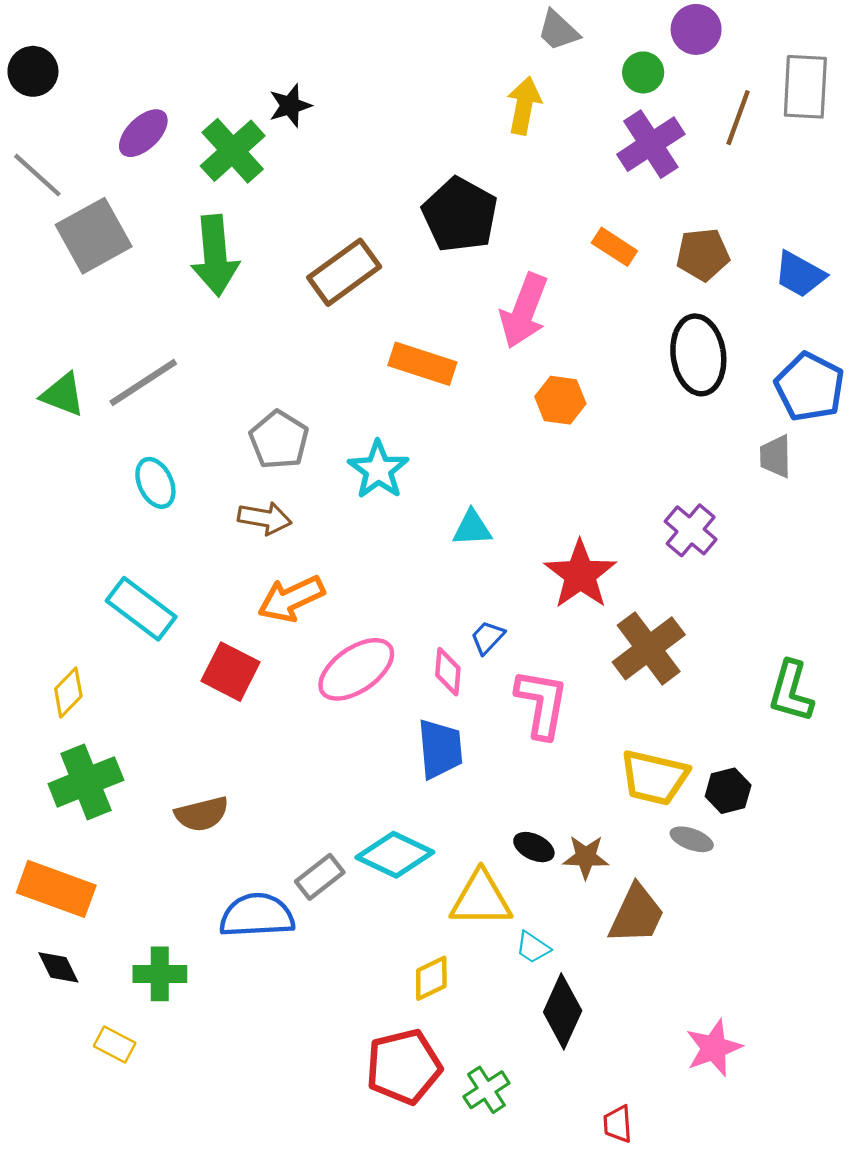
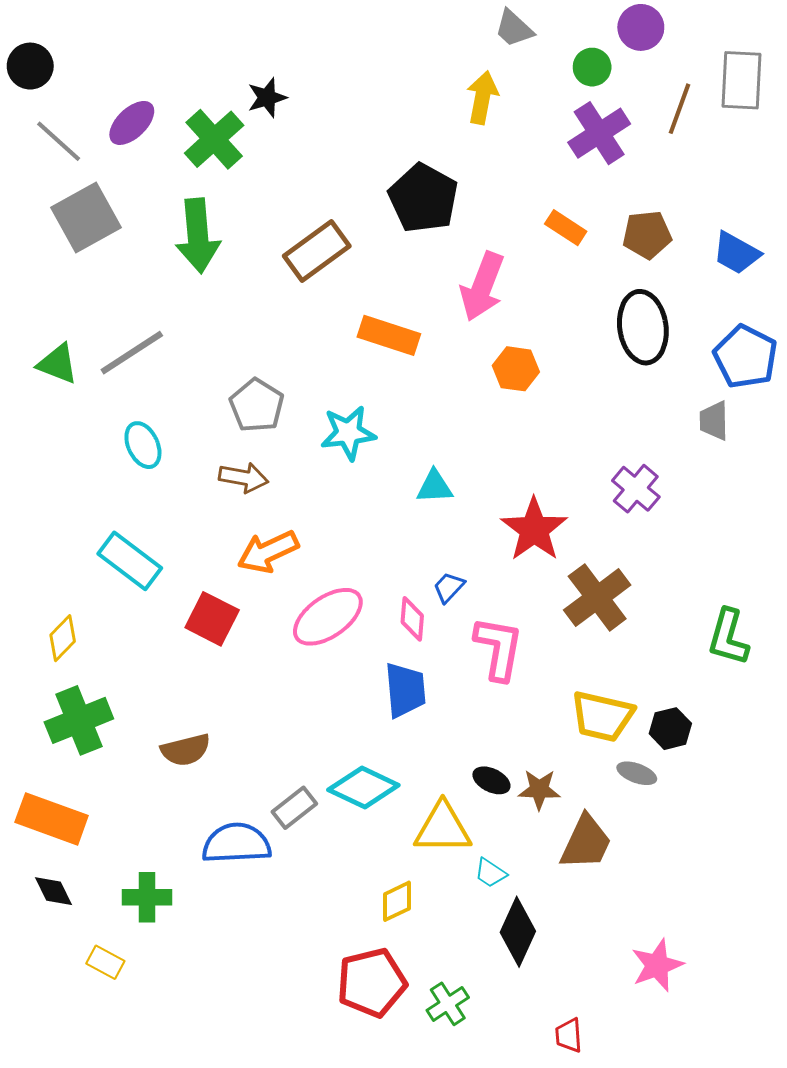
gray line: (37, 175) -> (59, 141), moved
cyan star: (378, 470) -> (348, 433), turned 30

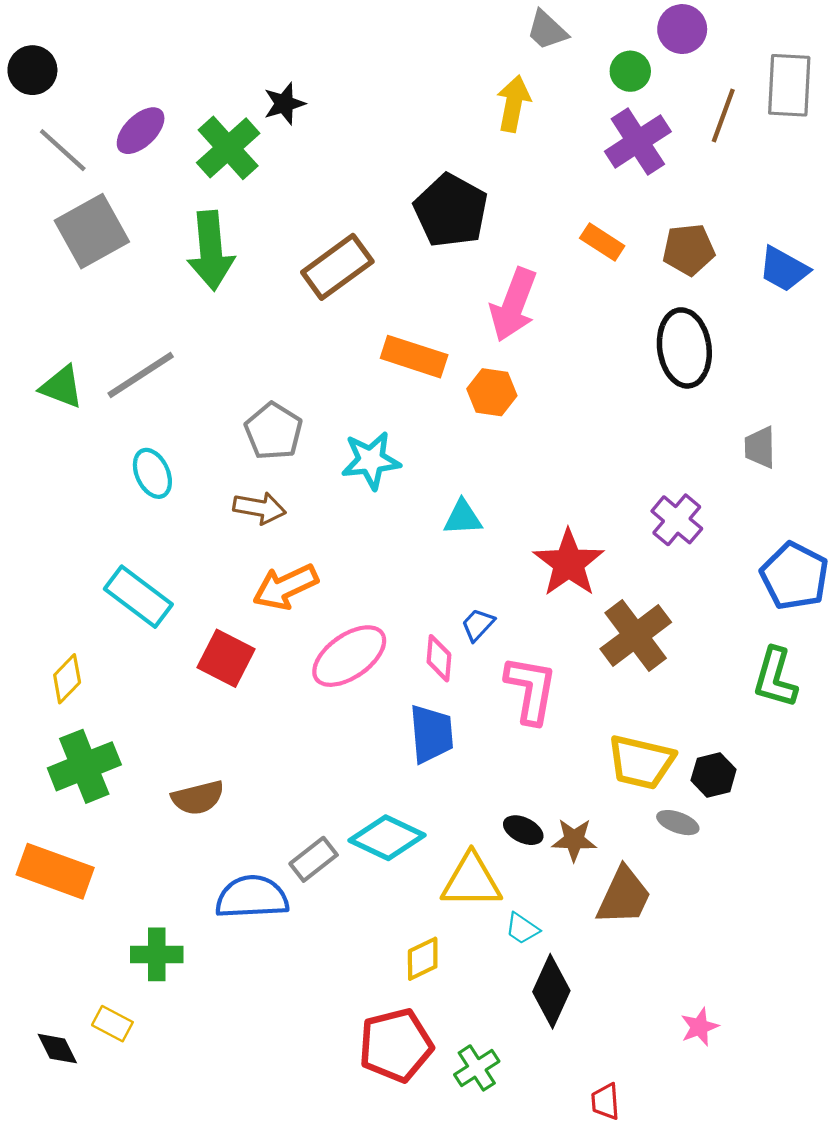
blue pentagon: (746, 357) -> (795, 576), moved
orange hexagon: (516, 369) -> (492, 392), moved
black diamond: (54, 891) -> (57, 1049), moved
pink star: (657, 965) -> (699, 1027), size x0.7

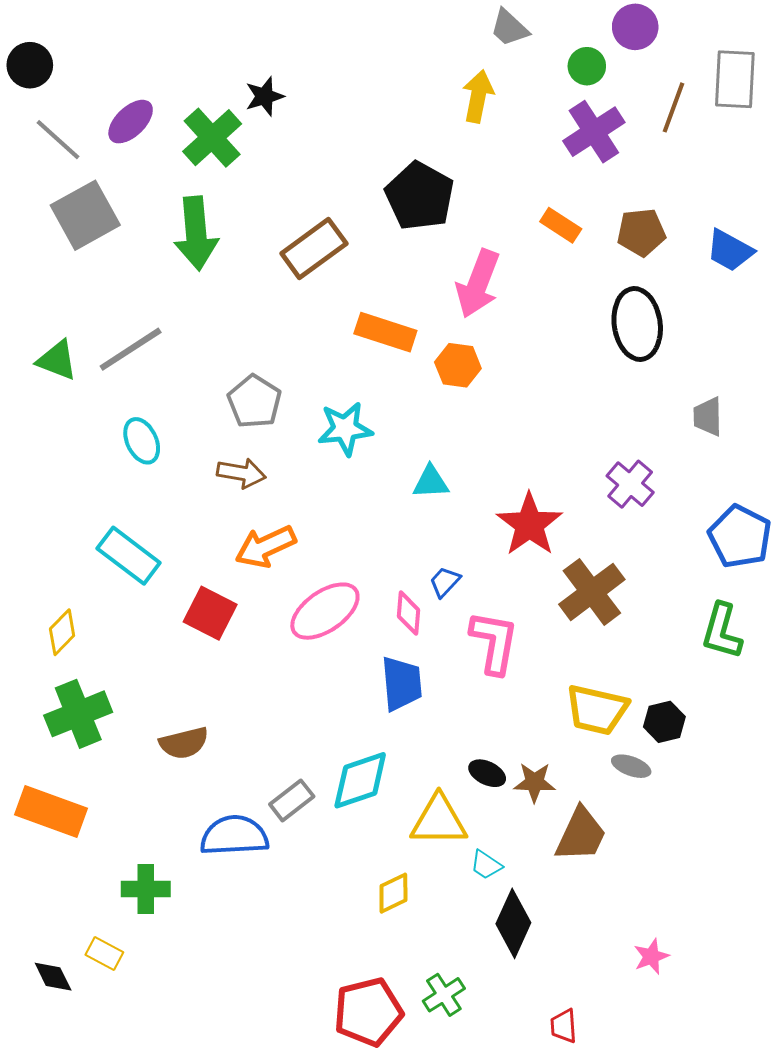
cyan diamond: (387, 838) -> (360, 780), turned -44
red pentagon: (396, 1045) -> (368, 1012), moved

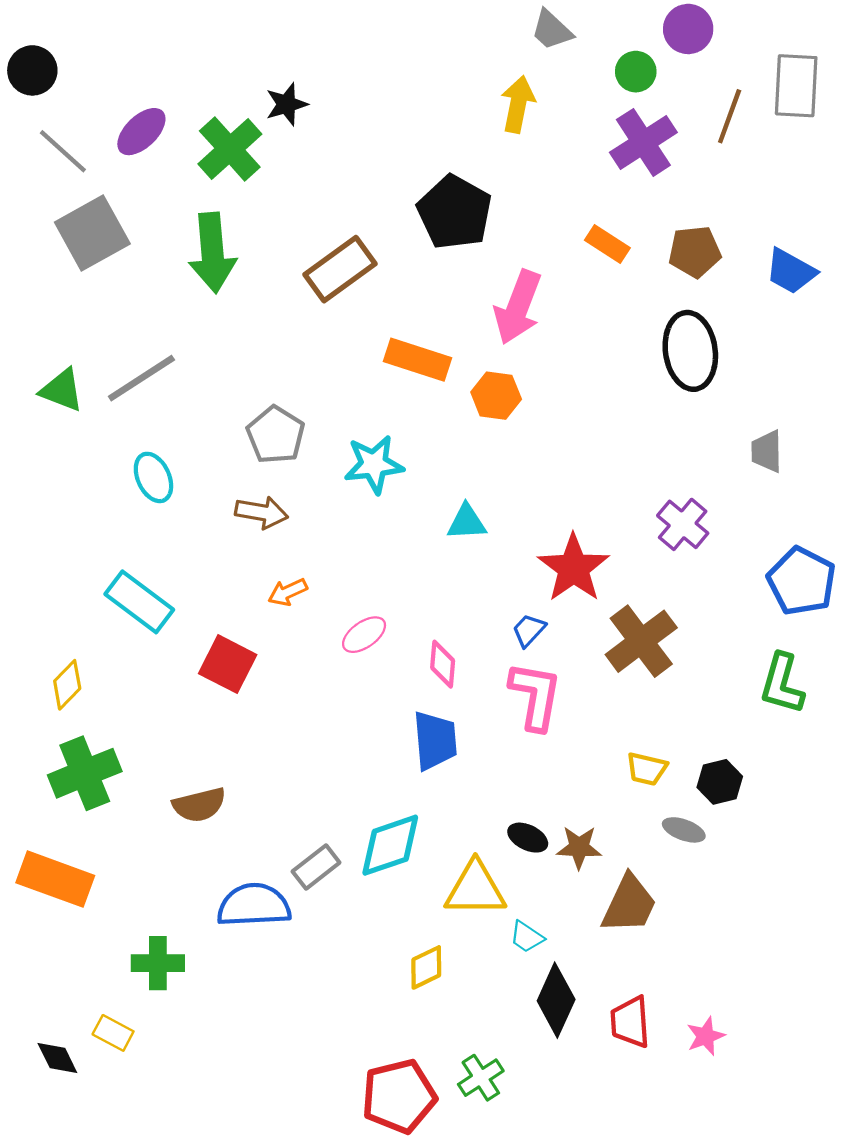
orange arrow: (266, 547) -> (288, 592), size x0.6
blue trapezoid: (445, 582) -> (529, 630), moved
pink ellipse: (325, 611) -> (364, 635), moved, size x0.6
yellow trapezoid: (597, 710) -> (647, 769), size x0.6
red trapezoid: (564, 1026) -> (630, 1022), moved, size x1.4

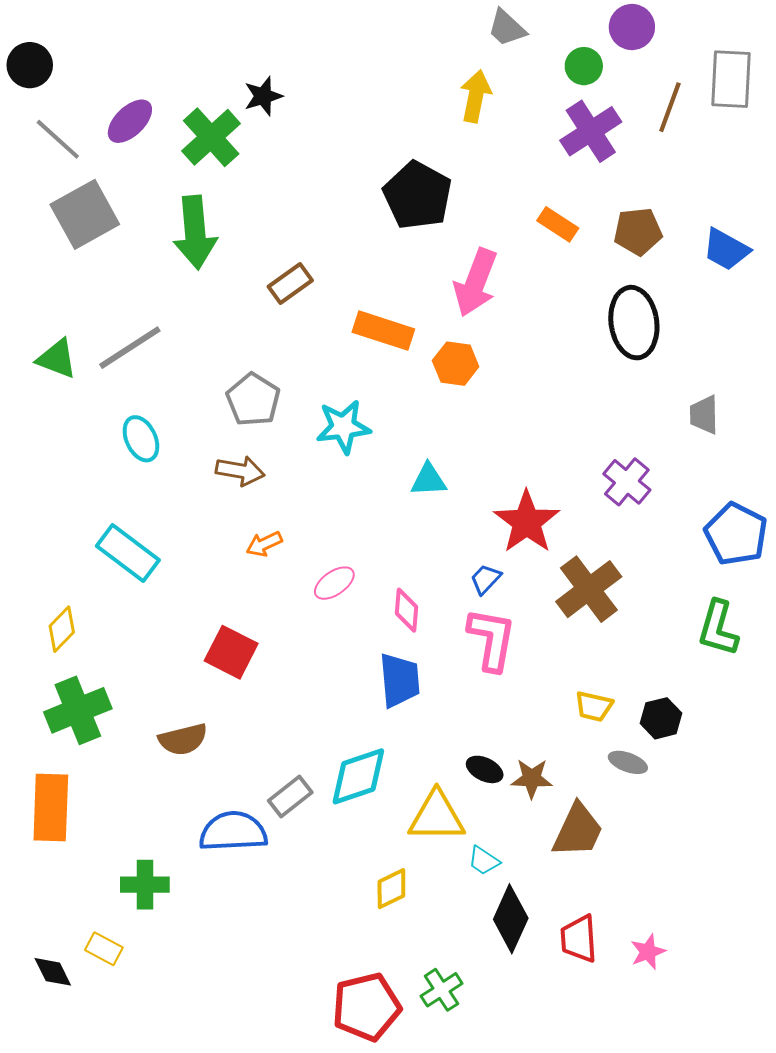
brown rectangle: (340, 269) -> (290, 283), moved, size x0.7
red square: (228, 664) -> (231, 652), moved
orange rectangle: (55, 879) -> (51, 807), turned 72

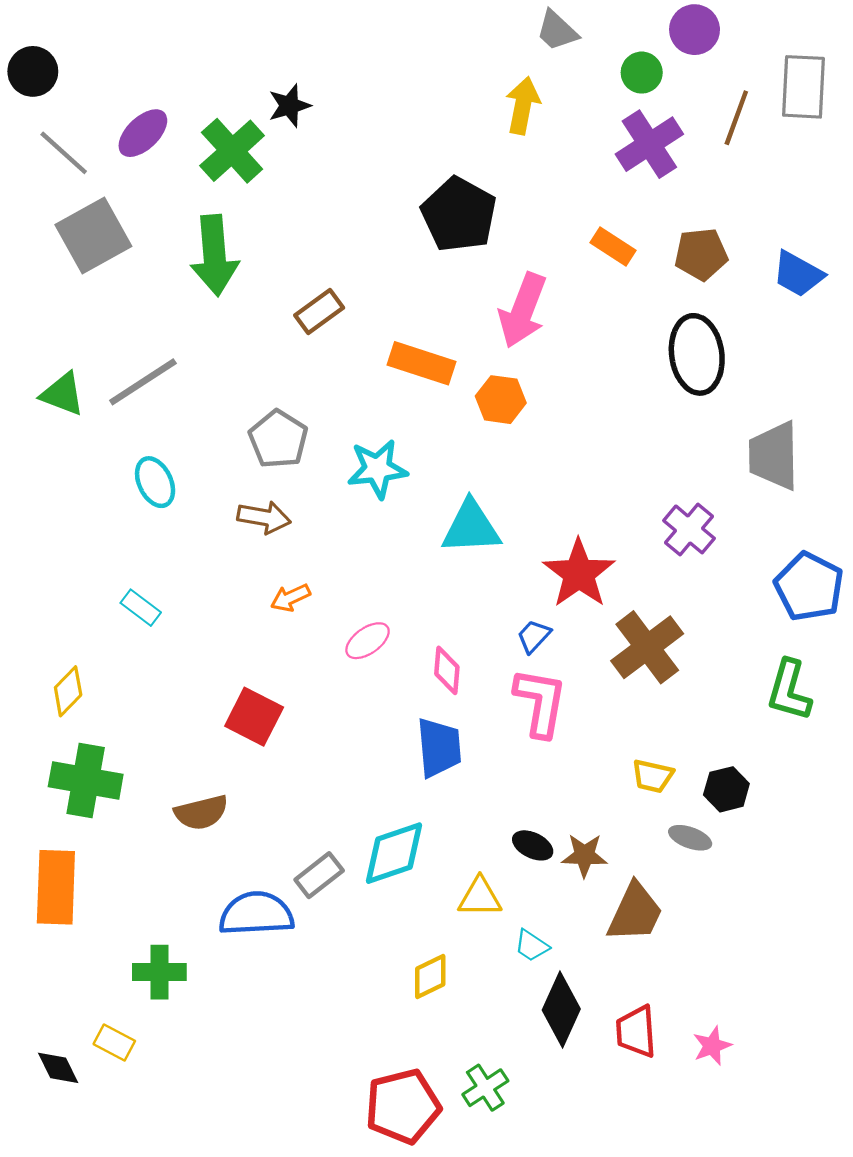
gray trapezoid: (704, 415) -> (774, 456), size x1.6
cyan triangle: (429, 480) -> (471, 527), size x1.5
cyan rectangle: (128, 553) -> (141, 608), size x0.6
green cross: (78, 710) -> (86, 780), turned 32
yellow triangle: (437, 817) -> (480, 897), size x0.7

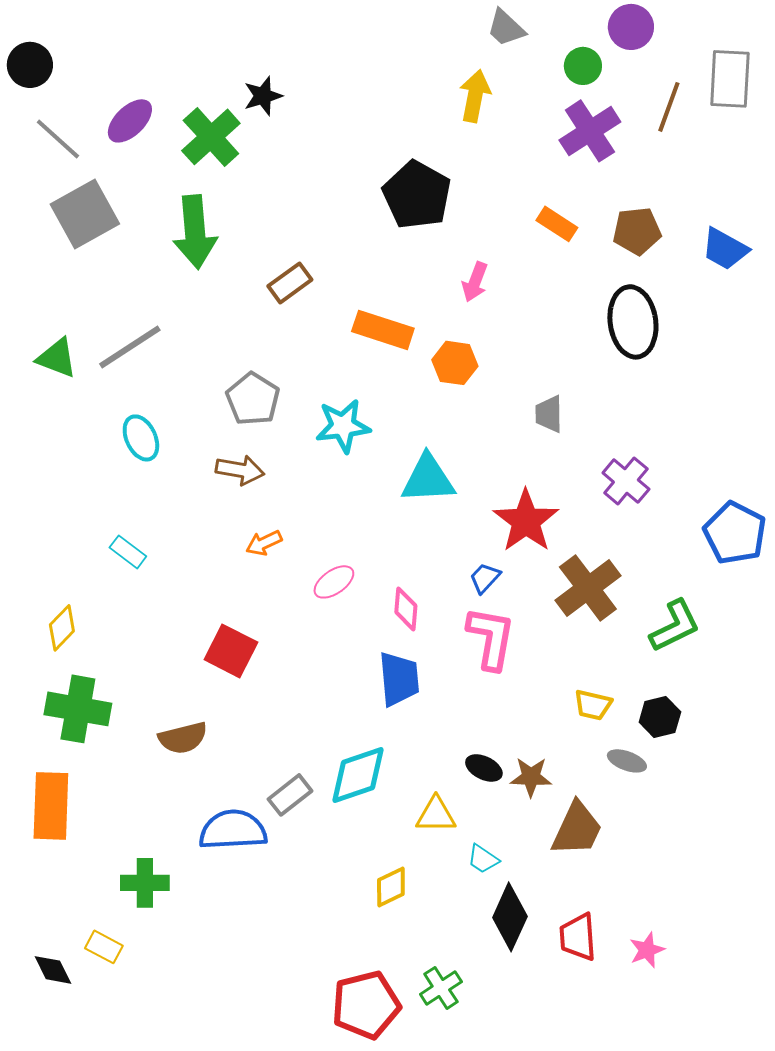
pink arrow: (523, 310) -> (475, 282), size x0.6
gray trapezoid: (774, 456) -> (549, 414), moved, size x0.6
green L-shape: (789, 690) -> (675, 626), moved, turned -132

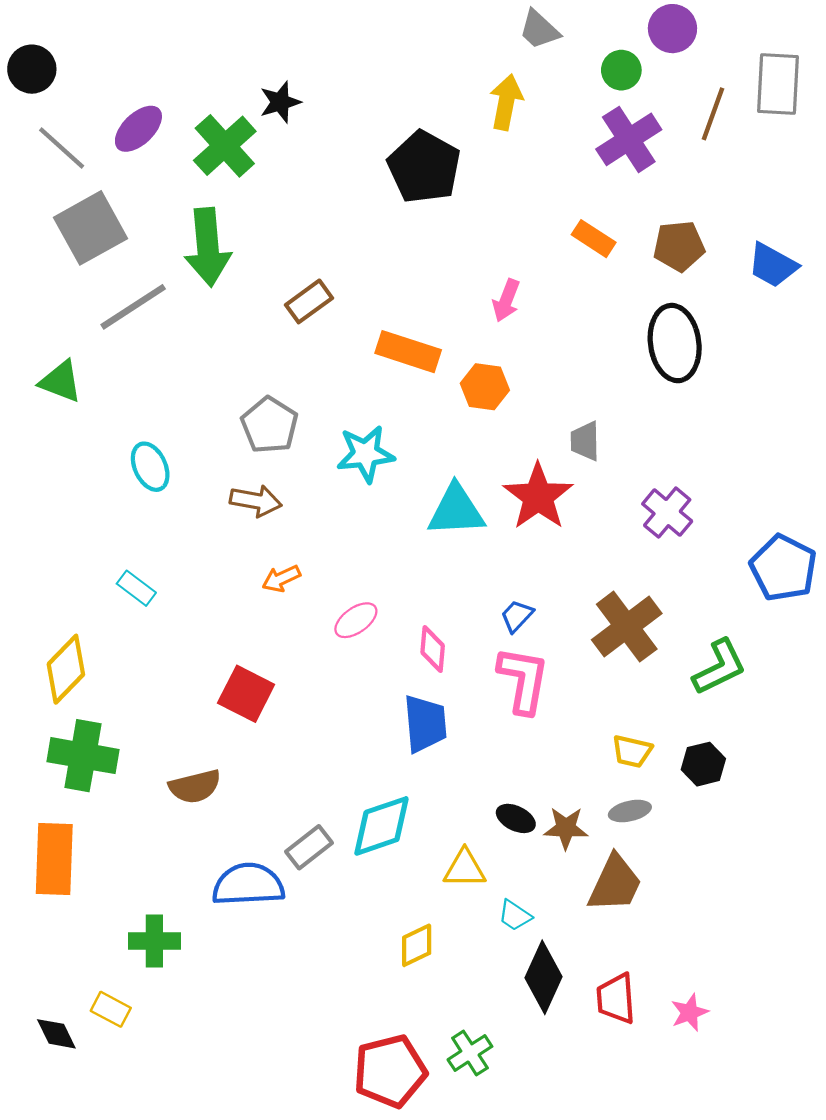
black pentagon: (417, 195) -> (424, 167), moved
gray line: (130, 347) -> (133, 307), moved
red star: (526, 521) -> (538, 497), moved
yellow diamond: (62, 628) -> (66, 669), size x1.4
gray ellipse: (627, 761) -> (630, 811), moved, turned -33

